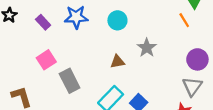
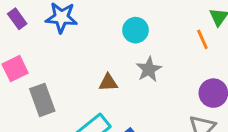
cyan circle: (117, 20) -> (135, 30), moved

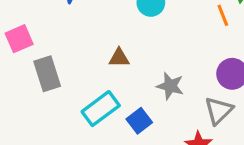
gray star: (149, 69) -> (170, 86), moved, turned -30

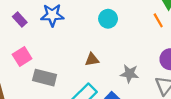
gray rectangle: (47, 74) -> (45, 78), turned -50

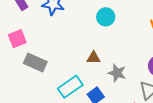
brown triangle: (92, 60) -> (94, 58), moved

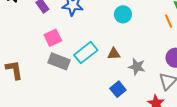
pink square: (17, 39) -> (53, 38), moved
cyan rectangle: (70, 87) -> (86, 53), moved

